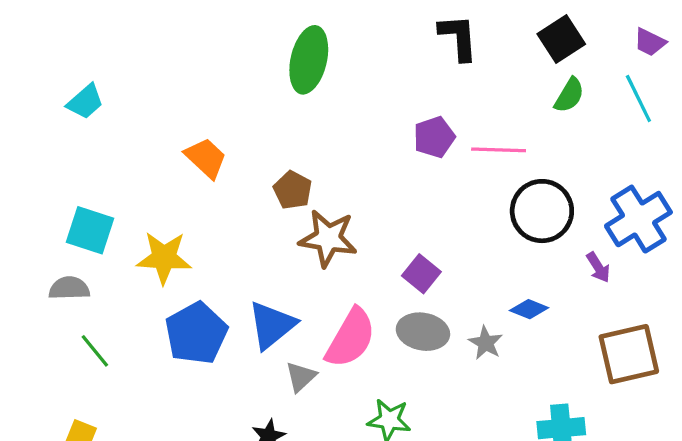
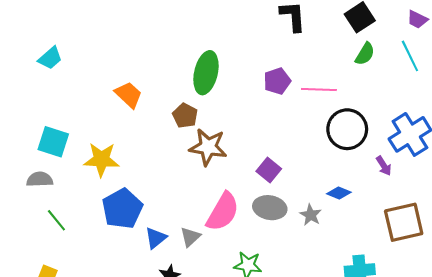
green ellipse: (309, 60) -> (206, 73), moved
blue triangle: (272, 325) -> (156, 238), moved, size x0.7

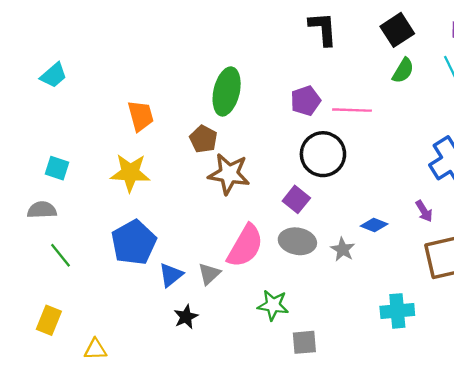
orange trapezoid: (129, 95) -> (141, 116), turned 32
black circle: (347, 129) -> (323, 154), moved
cyan square: (53, 142) -> (57, 168), size x0.7
yellow star: (101, 160) -> (130, 173), moved
purple arrow: (384, 166) -> (424, 211), moved

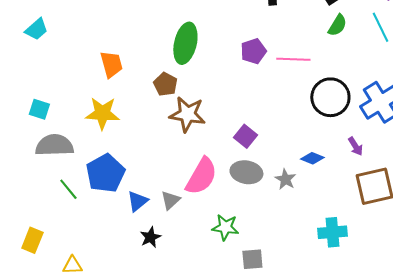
black circle: (323, 154) -> (330, 97), moved
gray semicircle: (42, 210) -> (54, 145), moved, size x1.5
green line: (61, 255) -> (68, 189), moved

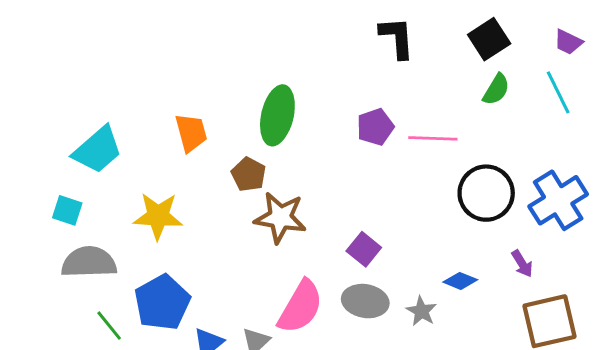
cyan trapezoid: (36, 29) -> (98, 150), moved, size x1.5
orange trapezoid: (111, 64) -> (191, 133), moved

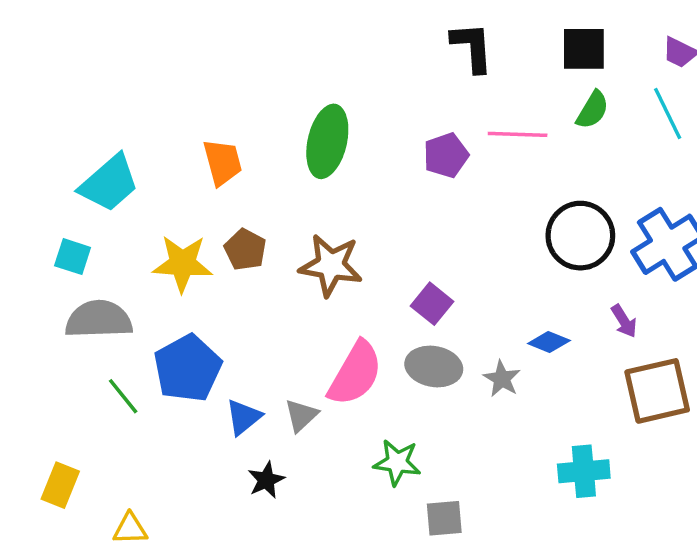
black square: (489, 39) -> (584, 49), turned 33
pink line: (433, 138) -> (518, 134), moved
brown pentagon: (249, 174) -> (245, 250), moved

